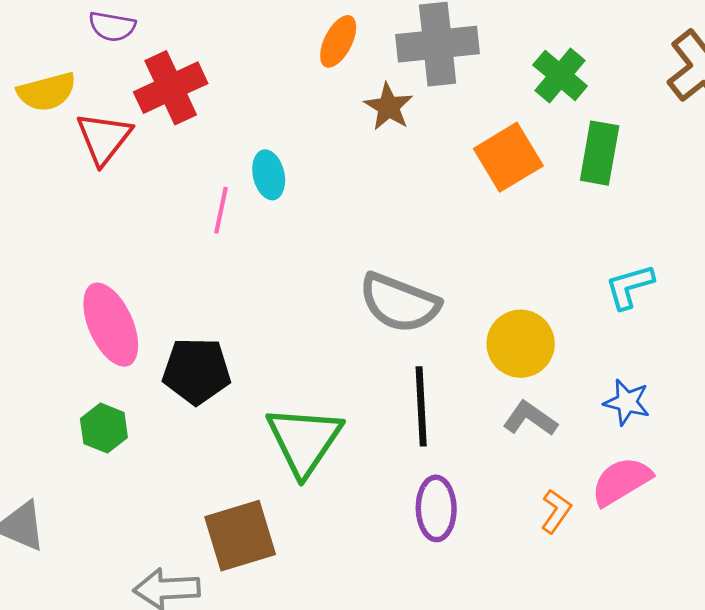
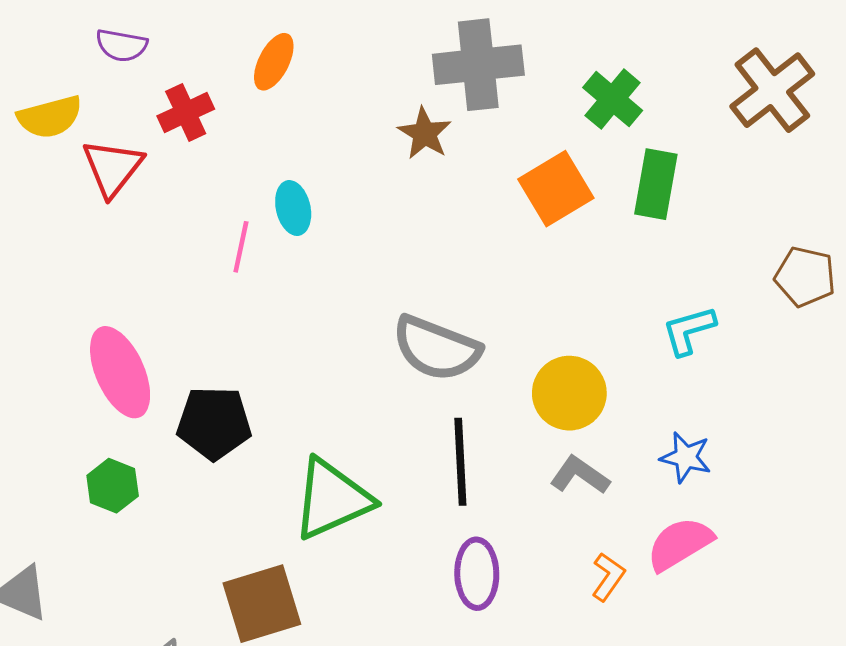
orange ellipse: (338, 41) -> (274, 62), moved
red cross: (171, 88) -> (186, 112), size x0.7
green triangle: (304, 440) -> (332, 499), turned 32

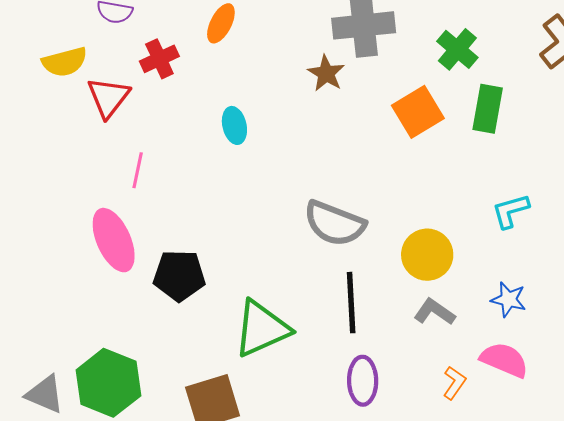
pink line: (241, 247) -> (138, 170), moved
green hexagon: (113, 486) -> (108, 383), moved, size x1.8
pink semicircle: (680, 544) -> (504, 360), turned 54

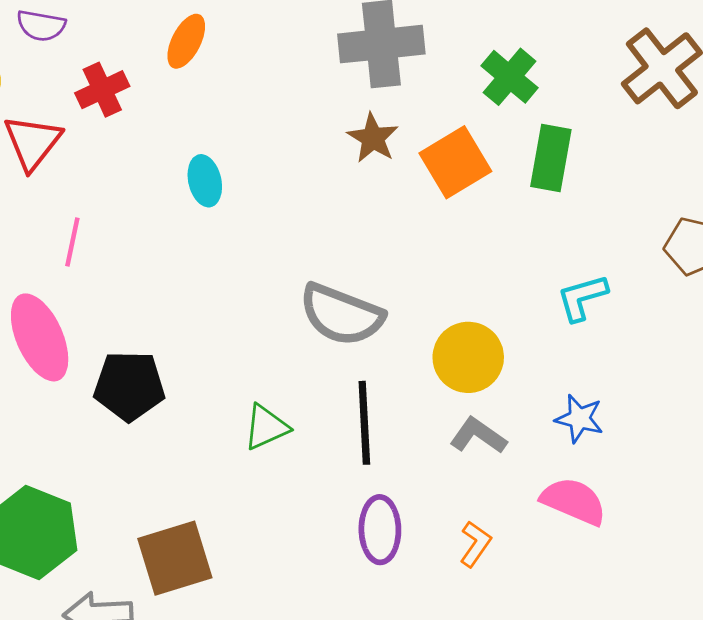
brown star: (326, 73) -> (373, 138), moved
green triangle: (262, 329) -> (266, 427), moved, size x0.6
orange L-shape: (454, 383) -> (475, 544), moved

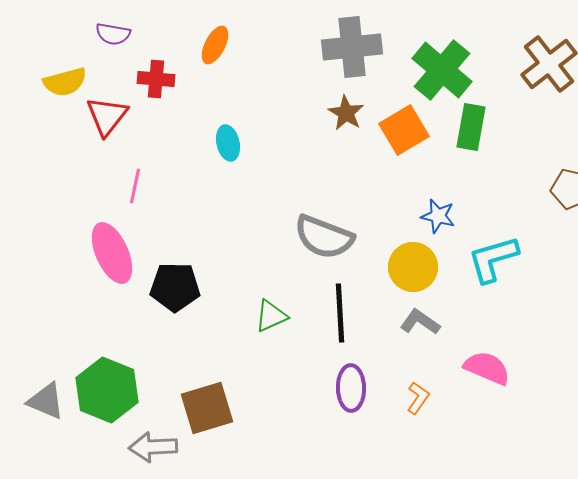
green cross: (510, 77) -> (442, 70), size x1.5
red cross: (102, 90) -> (156, 79), turned 30
cyan L-shape: (582, 298) -> (493, 259), moved, size x1.4
blue star: (579, 419) -> (438, 216), moved

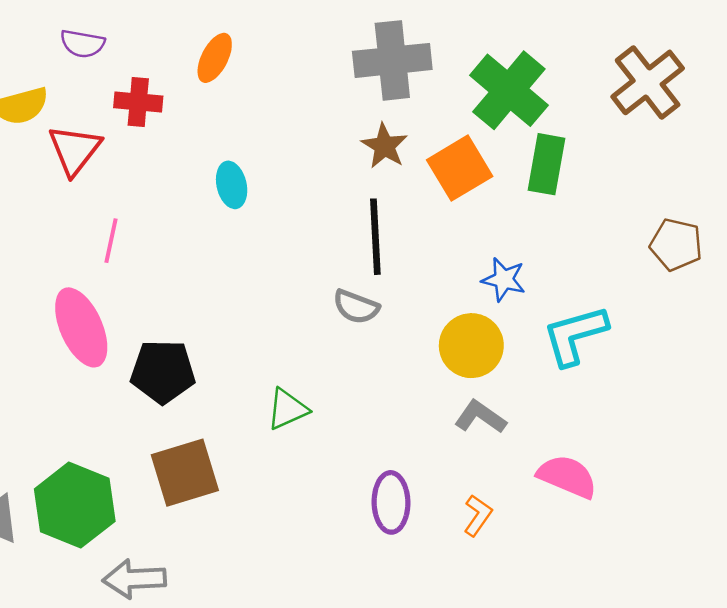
gray semicircle: (324, 237) -> (356, 307), size x0.6
black line: (340, 313) -> (375, 237), moved
brown square: (207, 408) -> (185, 473), moved

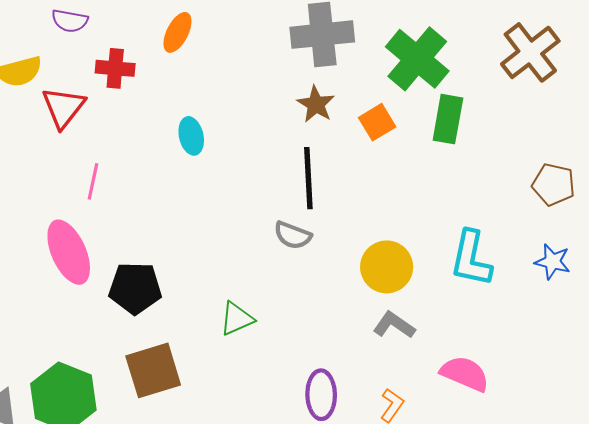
orange square: (460, 168) -> (377, 122), size x0.7
blue star: (504, 280) -> (552, 262), moved
cyan L-shape: (575, 335) -> (471, 258), turned -62

